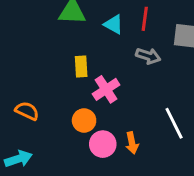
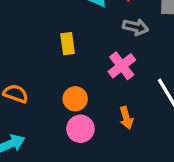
pink cross: (106, 89) -> (122, 66), moved
pink circle: (103, 144) -> (80, 129), moved

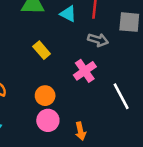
yellow rectangle: (68, 44) -> (42, 50), turned -36
orange arrow: (126, 118) -> (80, 131), moved

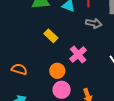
pink cross: (85, 71) -> (78, 55), moved

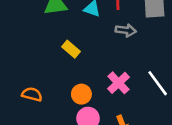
pink cross: (78, 55) -> (119, 83), moved

